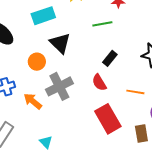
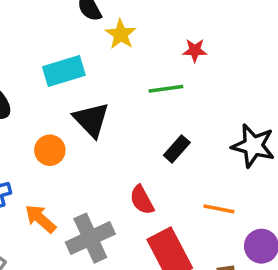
red semicircle: (99, 82) -> (142, 200), moved
gray cross: (59, 86) -> (90, 238), moved

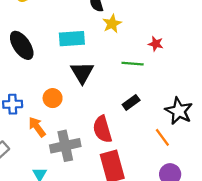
orange circle: (50, 150) -> (53, 98), moved
red semicircle: (142, 200) -> (102, 129), size x1.4
orange line: (219, 209) -> (162, 137), moved, turned 30

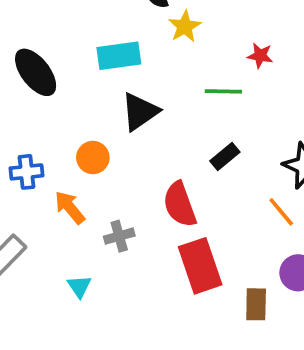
black triangle: (82, 73) -> (140, 112), turned 30
gray cross: (65, 146) -> (119, 236), size x0.6

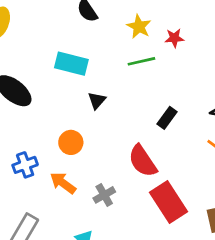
yellow star: (185, 26) -> (139, 27), moved
cyan rectangle: (119, 56) -> (71, 64), turned 36
green line: (223, 91) -> (141, 61), moved
black triangle: (140, 112) -> (97, 100), size x0.6

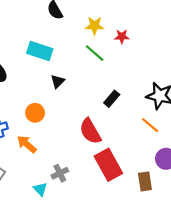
yellow star: (139, 27) -> (95, 26), turned -30
green line: (141, 61) -> (95, 53), turned 50
gray cross: (104, 195) -> (60, 173), moved

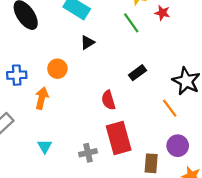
red semicircle: (90, 131) -> (108, 100), size x0.7
orange arrow: (27, 144) -> (42, 98), turned 50
gray cross: (60, 173) -> (88, 153), moved

